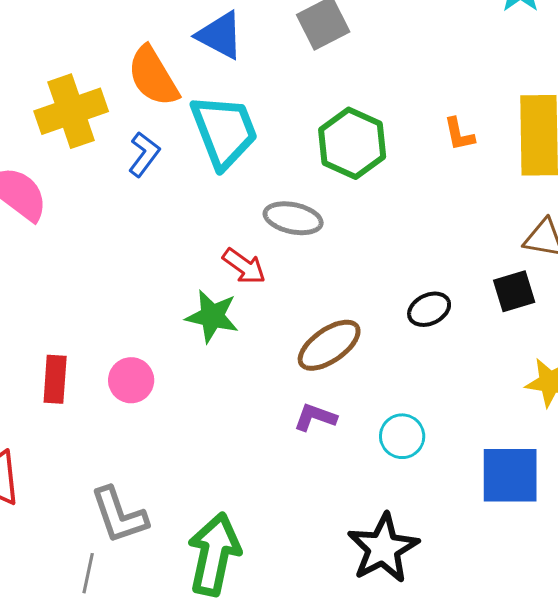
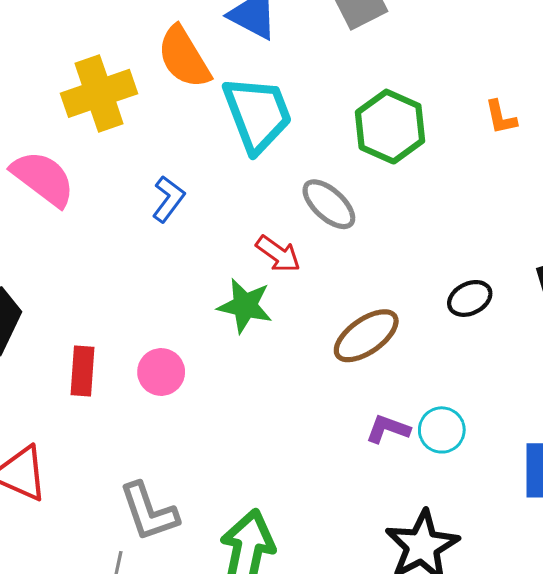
blue L-shape: (144, 154) -> (168, 199), moved
gray ellipse: (293, 218) -> (329, 204), turned 30
purple L-shape: (315, 417) -> (388, 429), moved

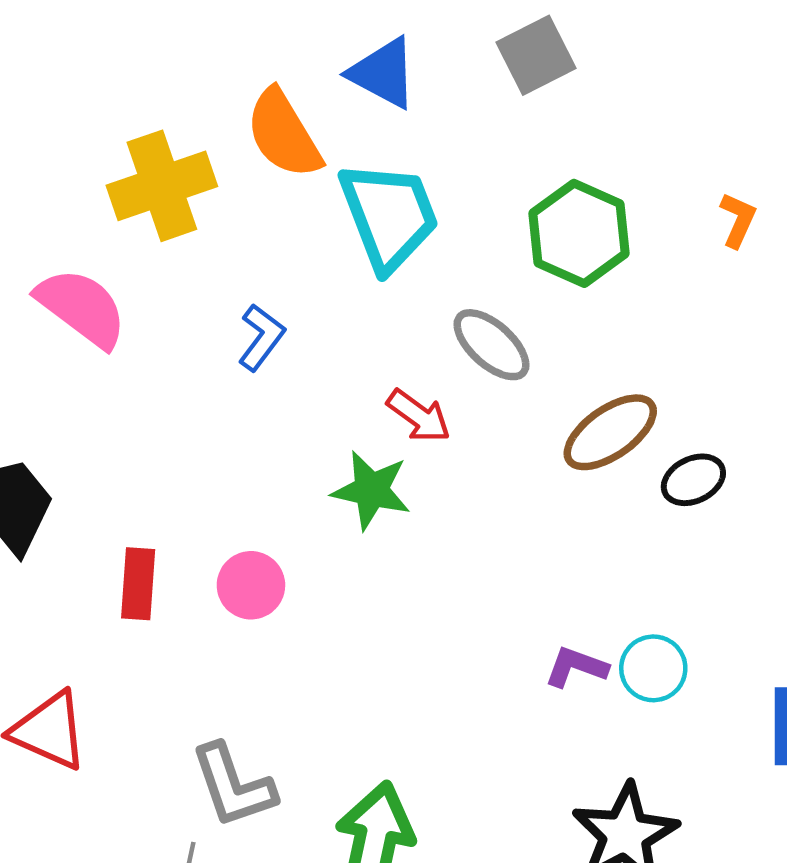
orange L-shape: (501, 117) -> (738, 220), turned -144
brown ellipse: (366, 336) -> (610, 432), moved

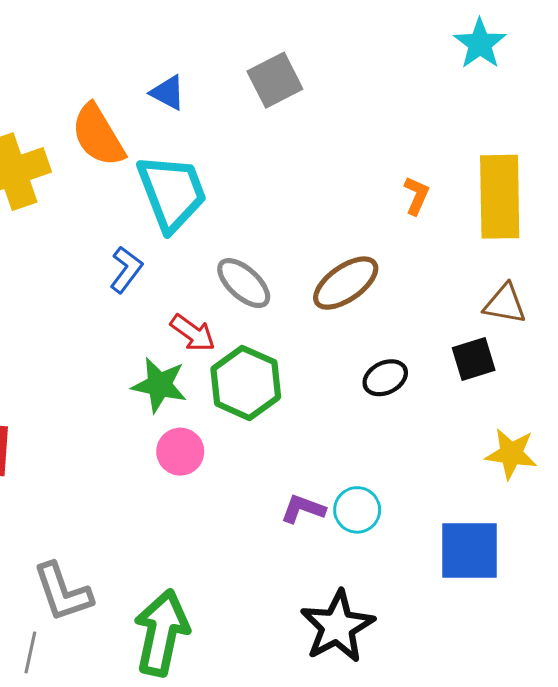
blue triangle: (383, 73) -> (168, 93), size x0.7
green hexagon: (579, 233) -> (246, 383), moved
blue L-shape: (261, 337) -> (126, 270), moved
brown ellipse: (610, 432) -> (346, 283), moved
pink circle: (251, 585) -> (180, 452), moved

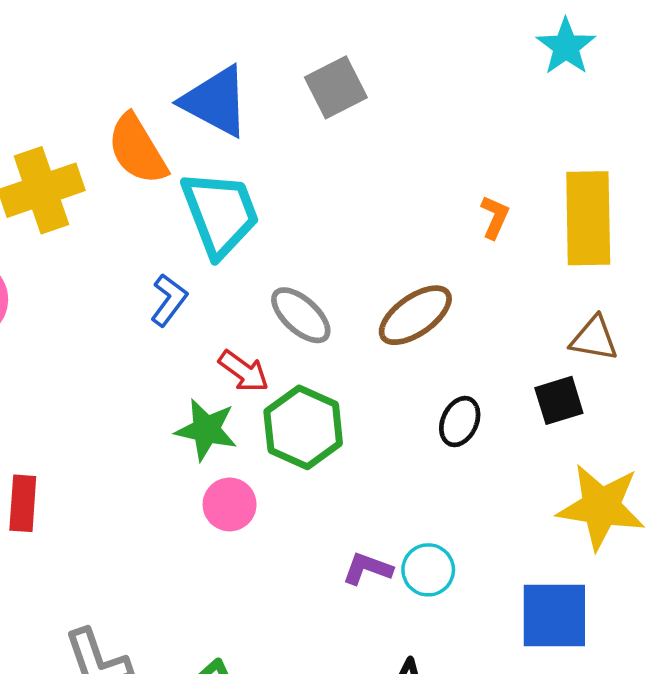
blue triangle: (168, 93) -> (216, 101), size x1.8
black ellipse: (385, 378) -> (460, 422), turned -39
yellow star: (511, 454) -> (601, 507), size x1.5

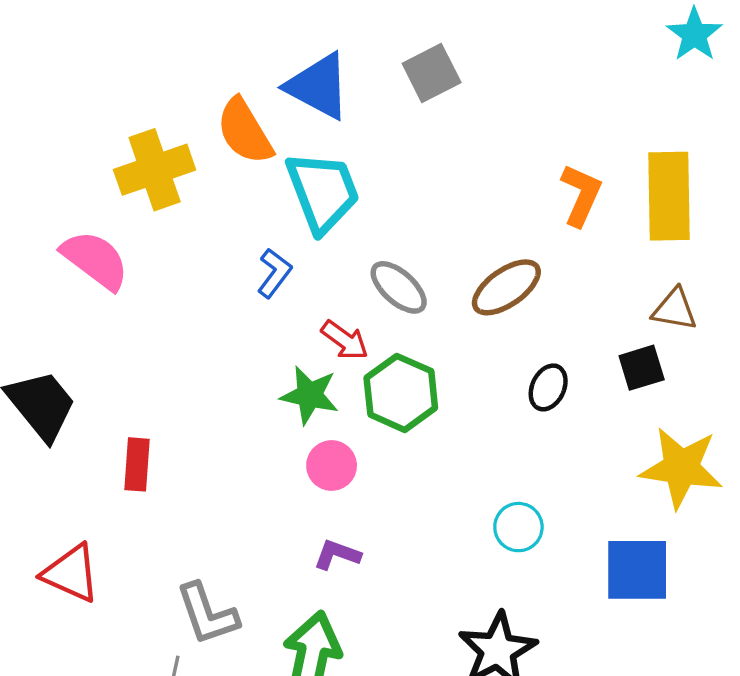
cyan star: (566, 47) -> (694, 35), moved
orange L-shape: (495, 217) -> (581, 195), size x1.5
purple L-shape: (367, 569) -> (337, 555), moved

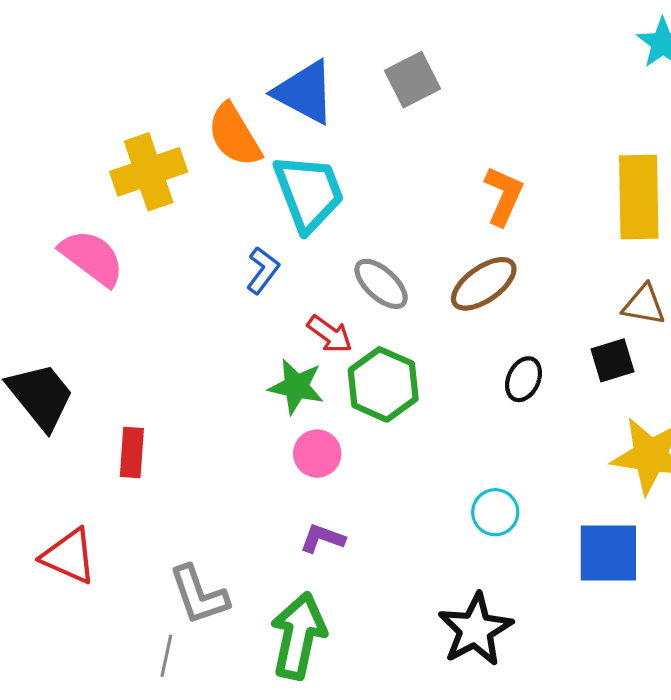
orange L-shape: (581, 195) -> (504, 196), moved

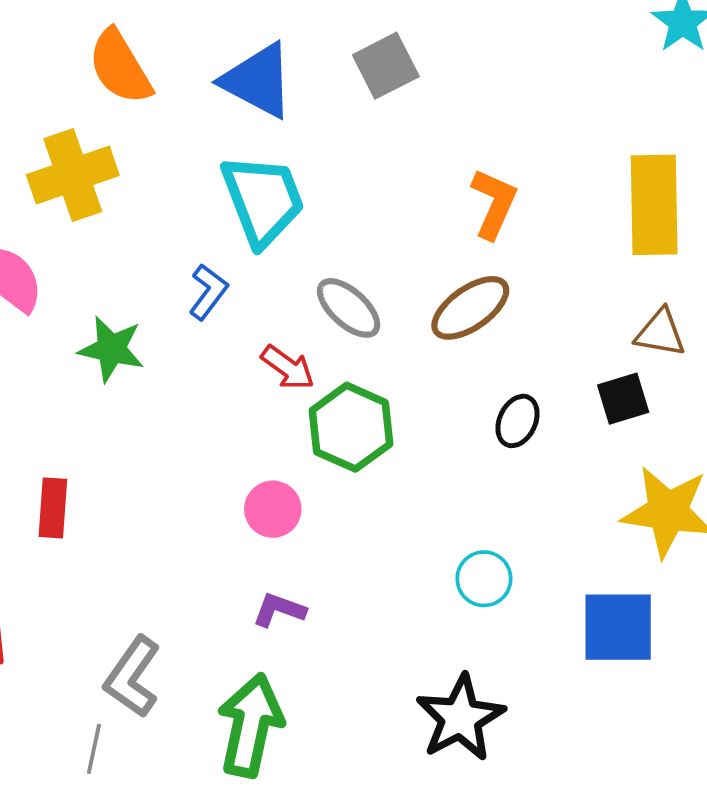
orange semicircle: (234, 135) -> (120, 67), moved
green star: (296, 387) -> (111, 349), moved
gray L-shape: (199, 595) -> (132, 677), turned 54

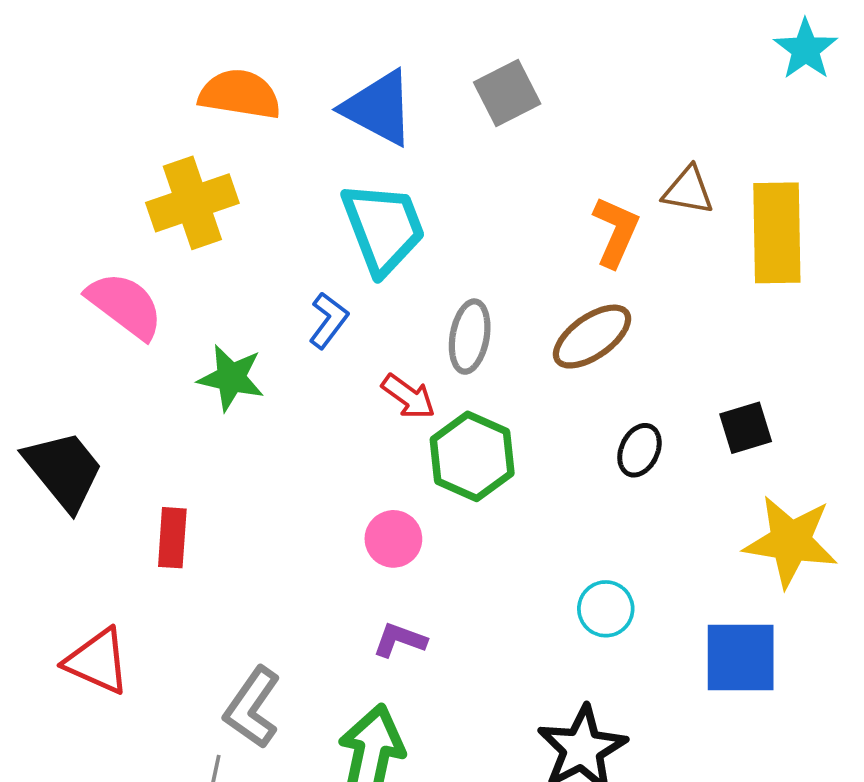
orange semicircle: (120, 67) -> (240, 94), turned 130
gray ellipse: (349, 308) -> (470, 337), turned 58
brown triangle: (660, 333) -> (688, 190), moved

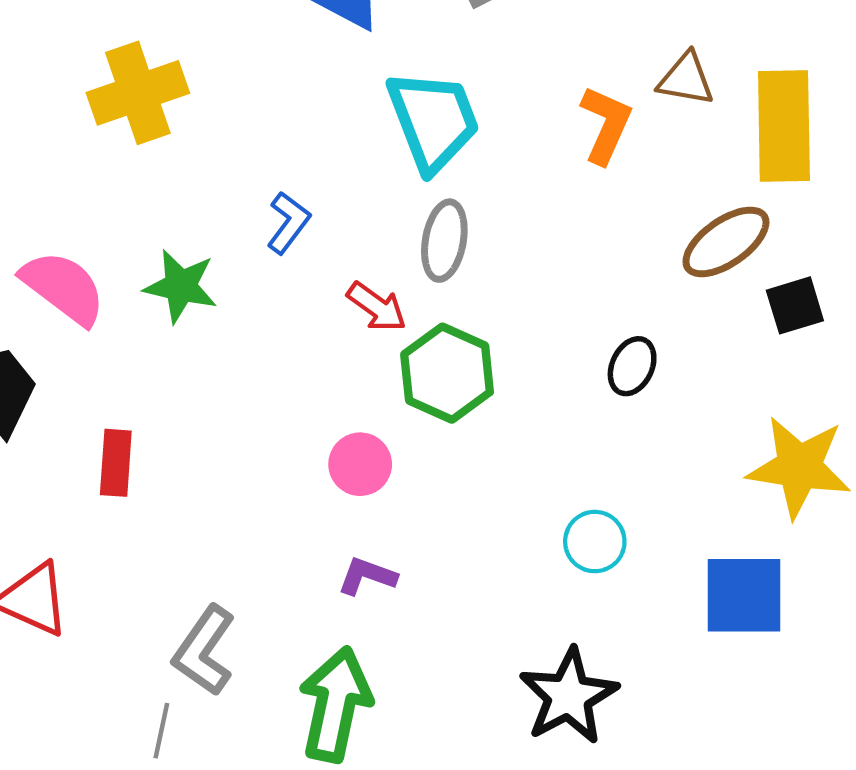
cyan trapezoid: (383, 228) -> (433, 121), moved
pink semicircle: (125, 305) -> (63, 288), moved
brown ellipse: (592, 337) -> (726, 242), moved
black square: (746, 428) -> (795, 305), moved

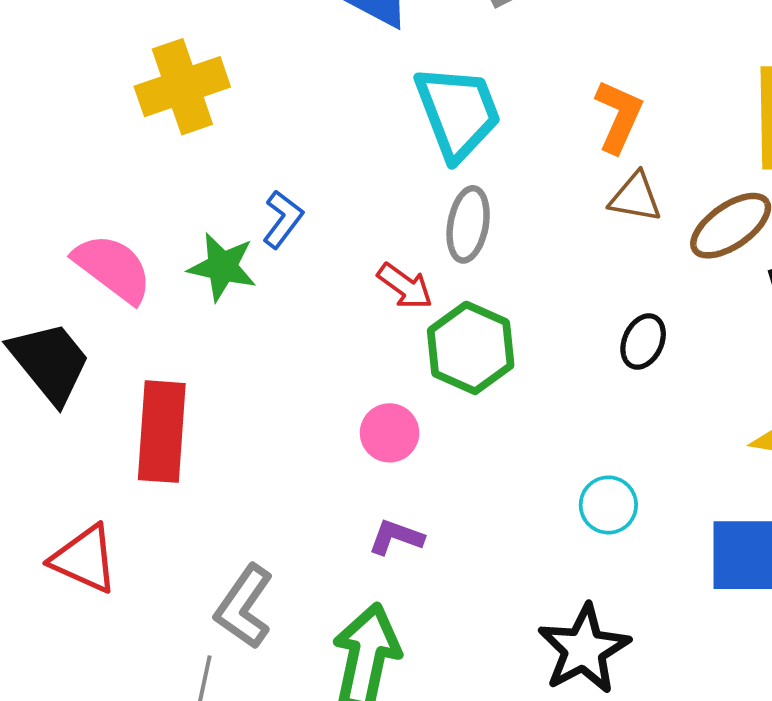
brown triangle: (686, 79) -> (635, 197), moved
blue L-shape: (288, 223) -> (283, 219), moved
red rectangle: (116, 463) -> (162, 432), size x1.6

